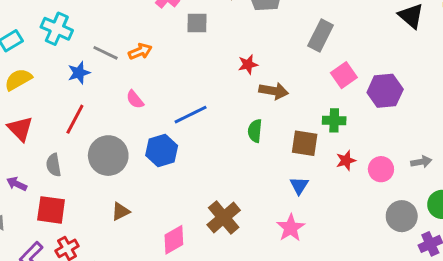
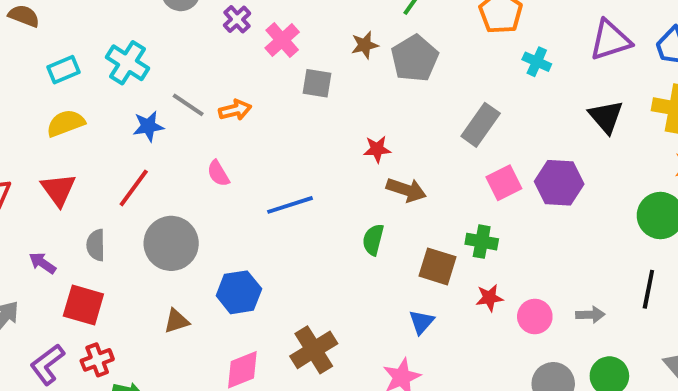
purple hexagon: (385, 91) -> (559, 183), moved
blue hexagon: (162, 150) -> (239, 292), moved

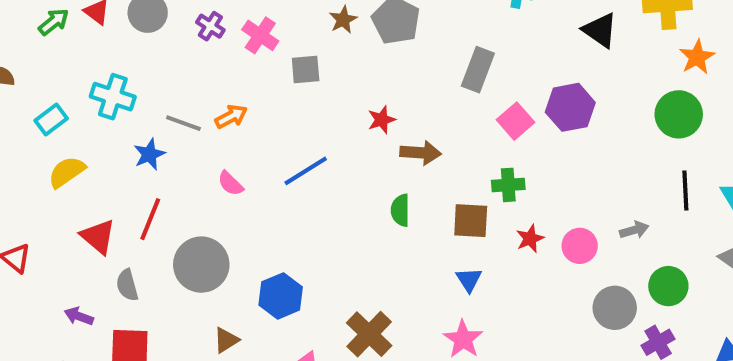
red triangle: (58, 190) -> (98, 237), moved
blue line: (290, 205) -> (306, 171), moved

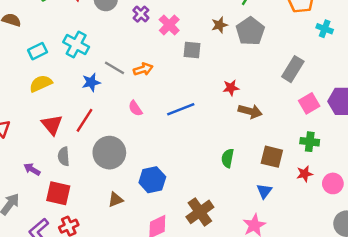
green cross: (508, 185) -> (310, 142), moved
green semicircle: (400, 210) -> (228, 158), moved

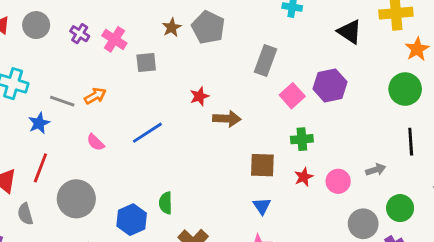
green semicircle: (228, 158) -> (166, 203), moved

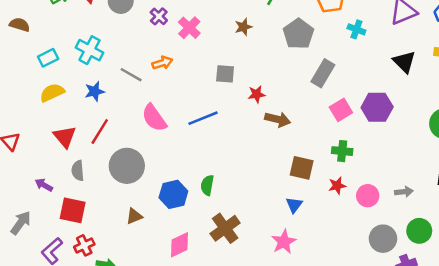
gray pentagon: (208, 27) -> (298, 34), moved
gray square: (146, 63) -> (225, 74), moved
orange arrow: (95, 96) -> (162, 63), moved
blue star: (39, 123) -> (95, 91), moved
pink semicircle: (96, 142) -> (154, 118), size x1.6

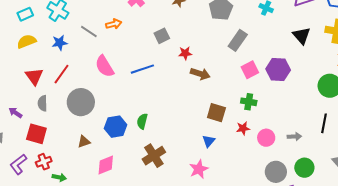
gray square: (225, 74) -> (162, 36), turned -35
pink diamond: (180, 245) -> (106, 165), moved

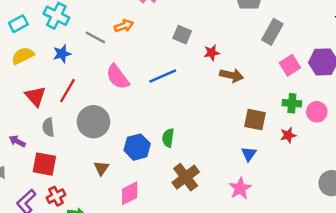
gray square: (162, 36) -> (182, 35), turned -35
pink circle: (266, 138) -> (317, 112), moved
brown triangle: (84, 142) -> (101, 168), turned -32

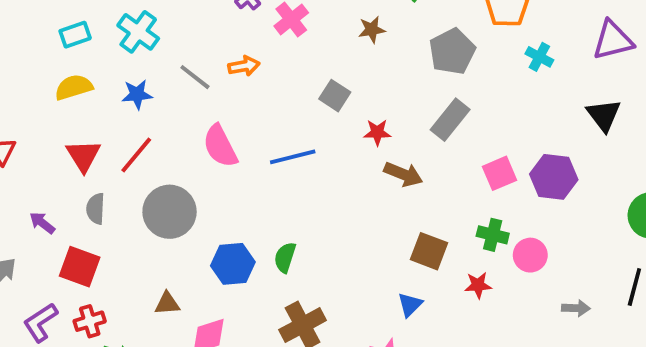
gray rectangle: (272, 32) -> (450, 120), moved
brown triangle: (101, 168) -> (167, 303), moved, turned 42

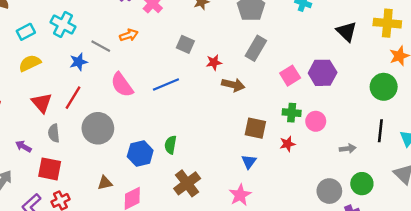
blue star: (137, 94) -> (78, 62), moved

